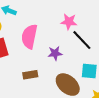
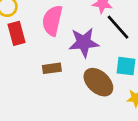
purple star: (55, 53) -> (84, 42), size x1.6

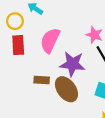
brown ellipse: (98, 82) -> (66, 89), moved

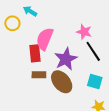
red rectangle: (18, 45) -> (35, 53), moved
purple star: (72, 64) -> (66, 59), turned -30

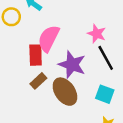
purple star: (66, 59) -> (72, 65), turned -30
brown rectangle: (39, 75) -> (38, 81), turned -48

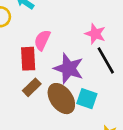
pink semicircle: (49, 39) -> (42, 40), size x0.7
cyan square: (105, 94) -> (87, 99), moved

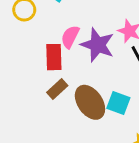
purple star: (69, 68) -> (98, 45), moved

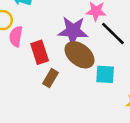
pink semicircle: (70, 37) -> (16, 36), moved
brown ellipse: (90, 102) -> (80, 55), moved

